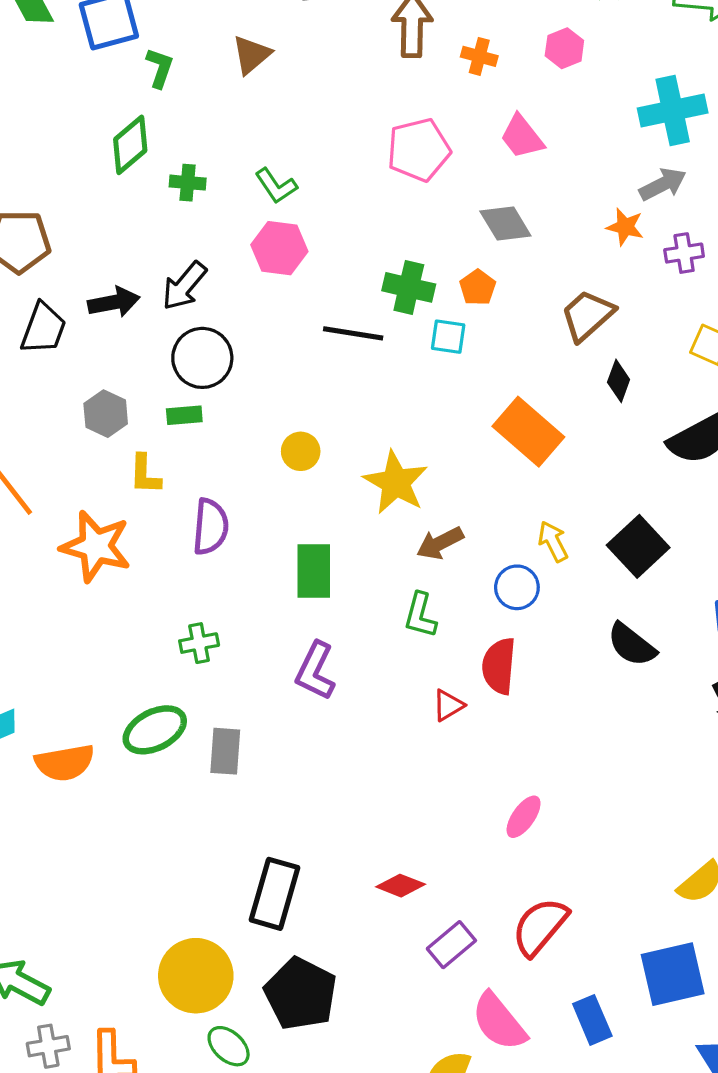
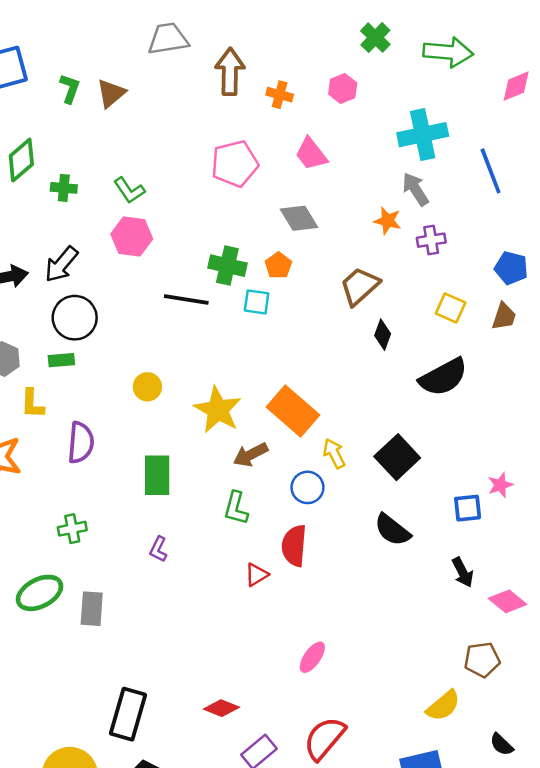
green L-shape: (160, 68) -> (70, 89), moved
gray arrow: (663, 184) -> (415, 189), turned -96
orange rectangle: (528, 432) -> (293, 411), moved
purple L-shape: (315, 671) -> (158, 549), size x0.6

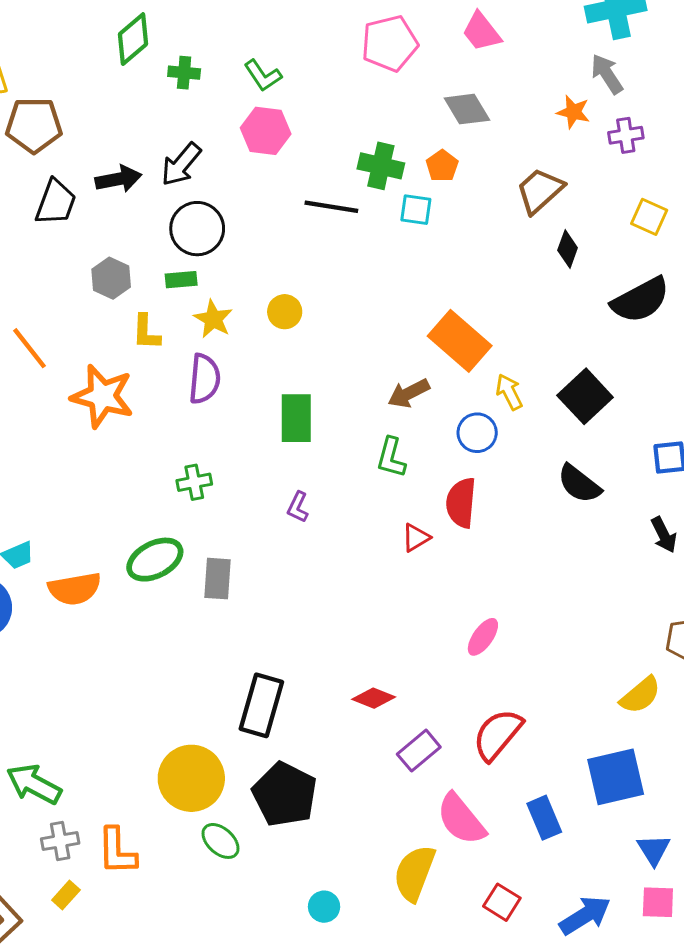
yellow star: (218, 410) -> (213, 319), moved, size x0.7

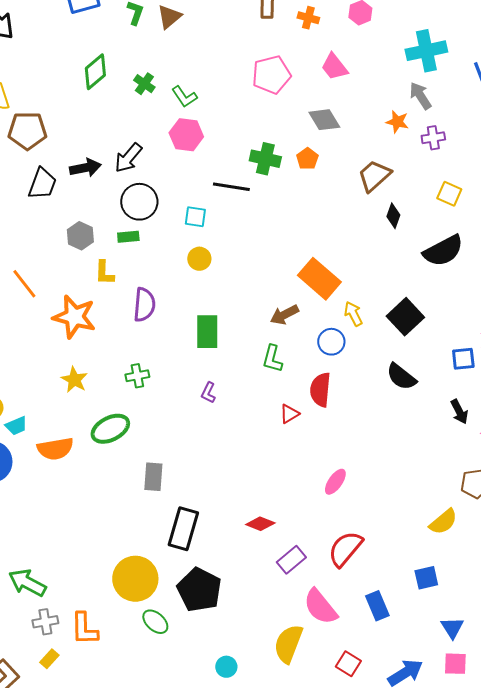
green cross: (184, 73) -> (144, 84), moved, turned 30
cyan square: (416, 210) -> (195, 217), moved
yellow star: (213, 319) -> (74, 380), moved
gray rectangle: (218, 579) -> (153, 477), moved
blue square: (616, 777) -> (426, 578), size x0.6

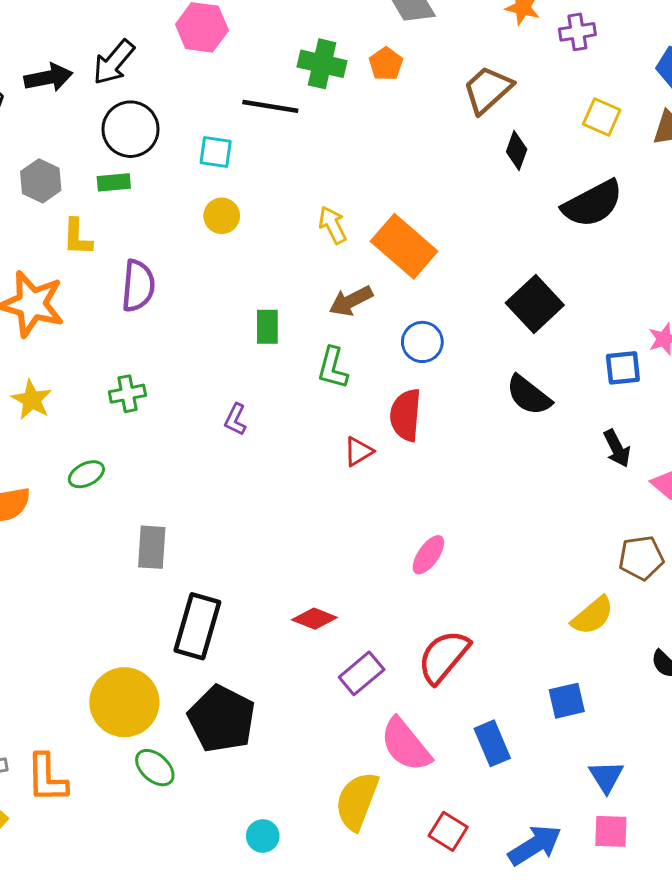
yellow arrow: (353, 314) -> (333, 225), moved
green rectangle: (207, 332) -> (267, 327), moved, size x0.7
green ellipse: (110, 429) -> (86, 474), size x0.6

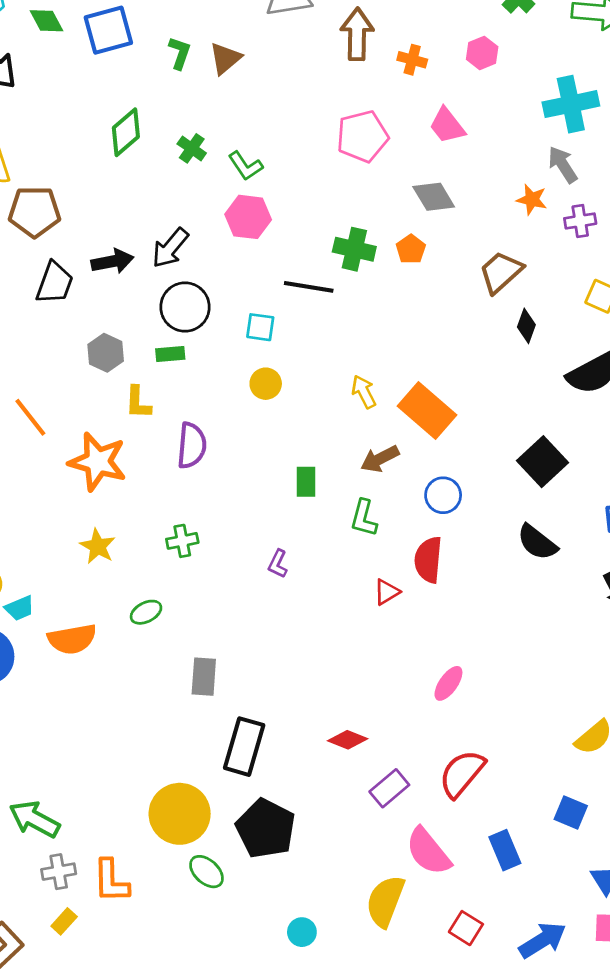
blue square: (567, 701) -> (571, 812), turned 36

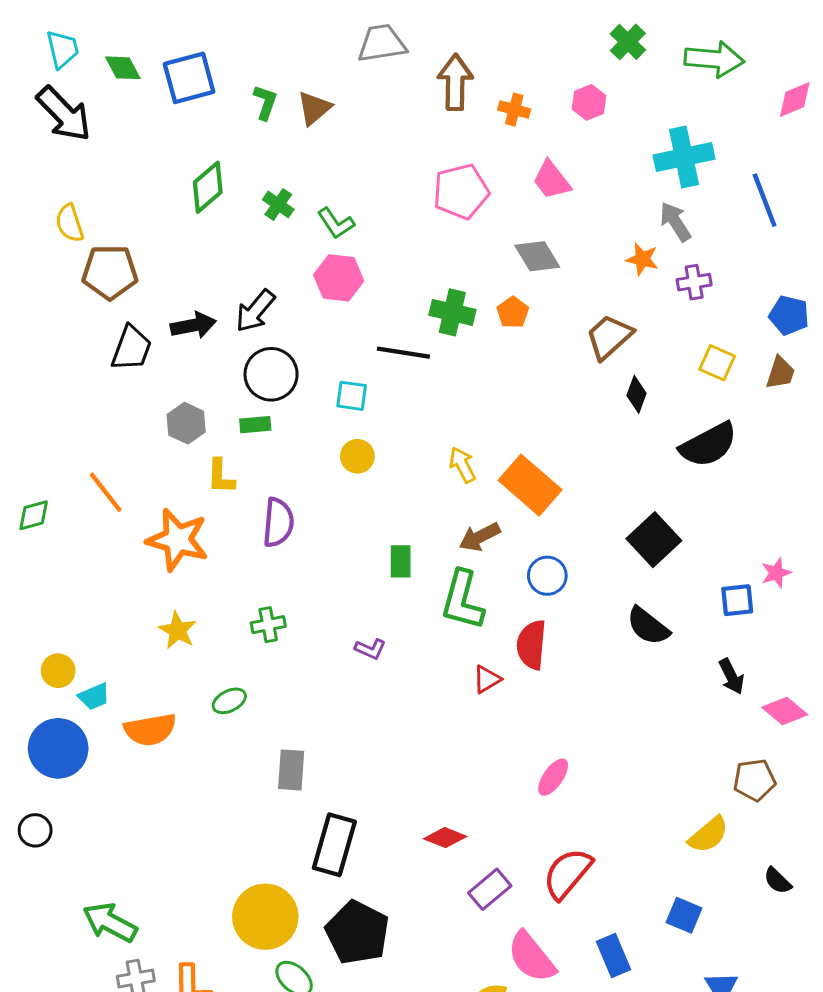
green L-shape: (364, 518) -> (462, 600), size x1.5
purple L-shape: (278, 564) -> (370, 649), turned -92

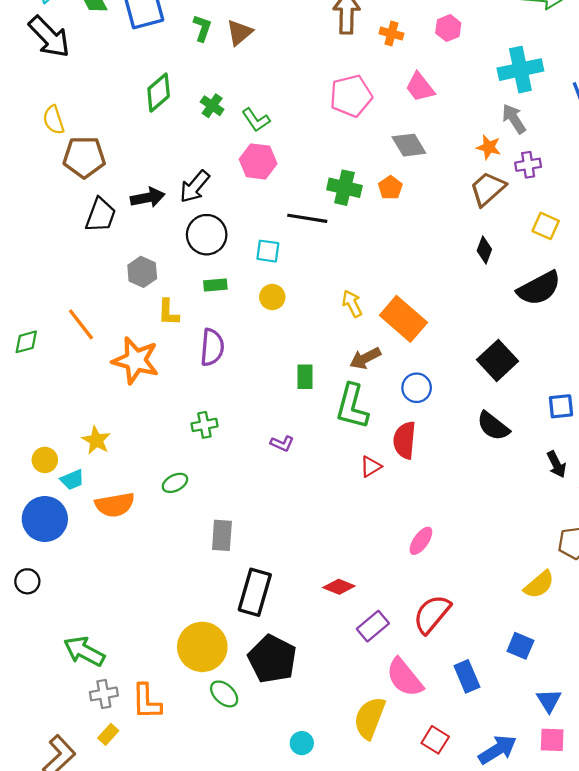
brown trapezoid: (609, 337) -> (488, 189), moved
green rectangle: (255, 425) -> (215, 285), moved
yellow star: (178, 630) -> (96, 440), moved

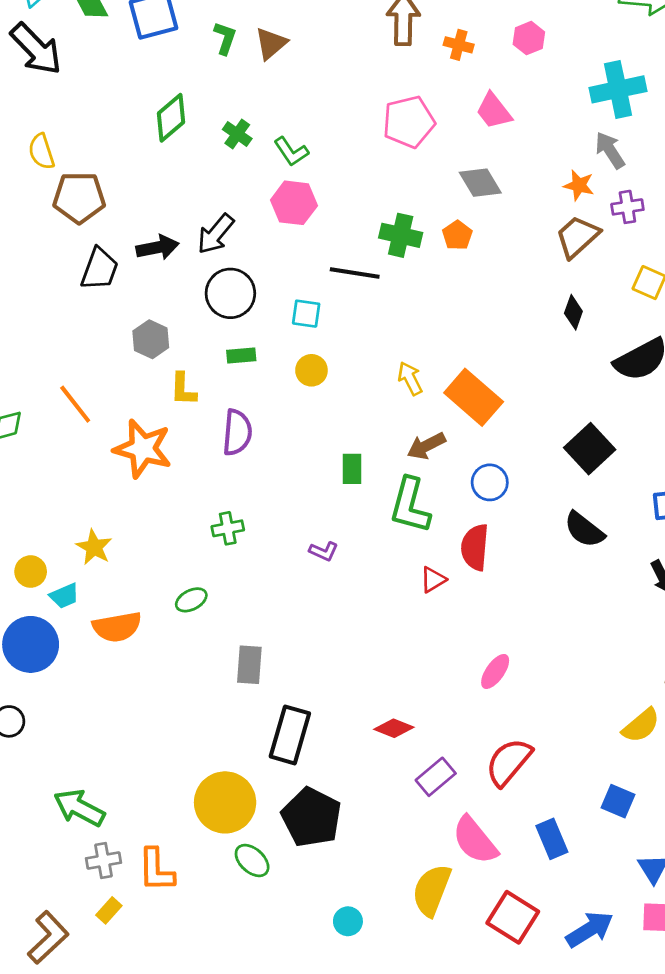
red square: (435, 740) -> (513, 917), size x1.5

